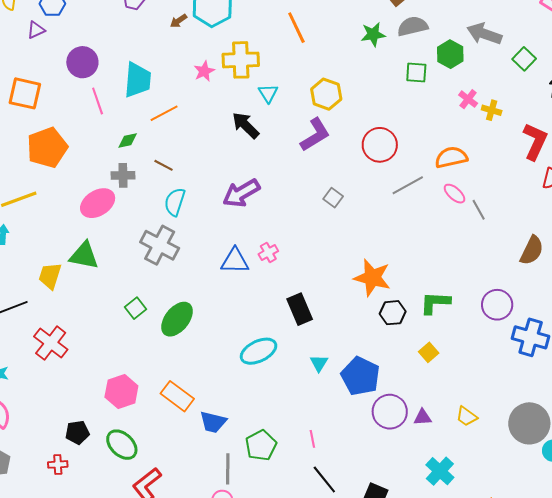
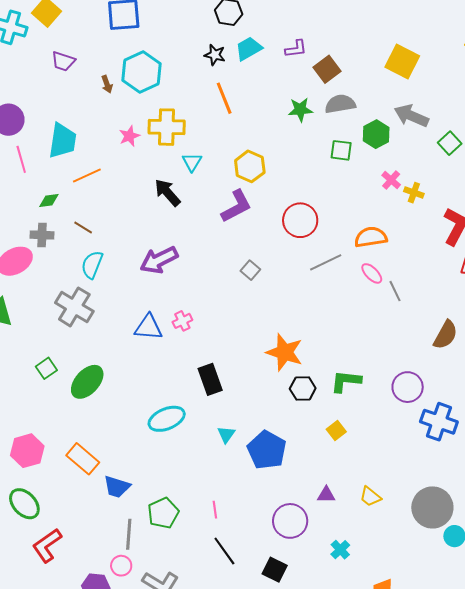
brown arrow: (179, 21) -> (107, 84), turned -78
purple circle: (390, 412) -> (290, 521), moved
cyan cross: (440, 471) -> (340, 550), size x0.7

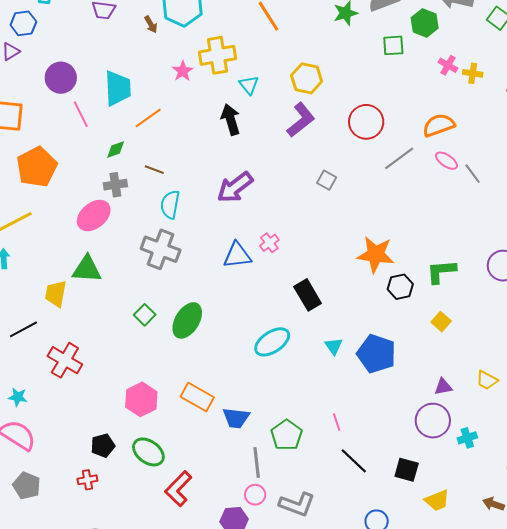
black arrow: (167, 193) -> (231, 119), turned 36
purple circle: (290, 521) -> (433, 421), moved
cyan cross: (340, 550) -> (467, 438), turned 36

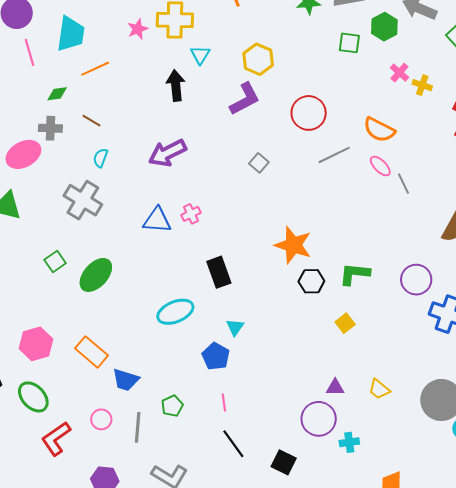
orange semicircle: (439, 125) -> (379, 130), turned -144
cyan semicircle: (170, 204) -> (101, 158), size x0.7
blue pentagon: (376, 354) -> (216, 356), moved, size x0.7
green pentagon: (287, 435) -> (172, 406), size x0.7
pink circle: (255, 495) -> (101, 419), moved

